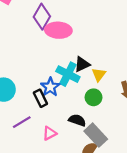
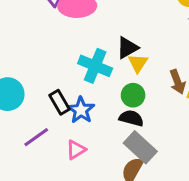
black triangle: (82, 64) -> (127, 48), moved
blue star: (50, 87) -> (81, 110), moved
black semicircle: (77, 120) -> (131, 118), moved

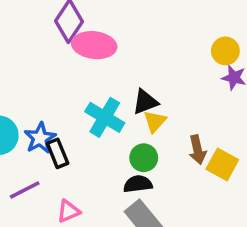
blue star: (81, 110) -> (40, 138), moved
black semicircle: (131, 118) -> (138, 184), turned -30

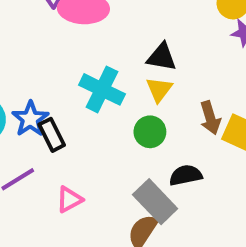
black triangle: (145, 102) -> (162, 57), moved, turned 36
black semicircle: (138, 184) -> (186, 175), moved

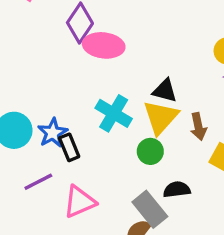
yellow triangle: (159, 90) -> (161, 117), size x1.6
brown arrow: (210, 118) -> (198, 126), moved
pink triangle: (69, 199) -> (79, 202), size x1.5

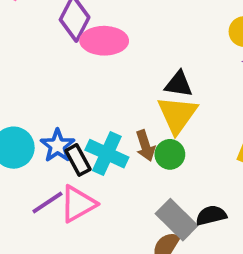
cyan cross: (114, 113) -> (107, 154), moved
brown arrow: (198, 126) -> (145, 146), moved
black semicircle: (177, 190) -> (211, 215), moved
pink triangle: (79, 202) -> (78, 204), moved

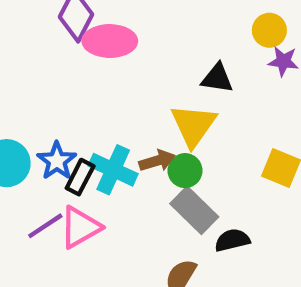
black triangle: (179, 84) -> (217, 78), moved
brown arrow: (145, 146) -> (157, 161), turned -88
black rectangle: (78, 160) -> (80, 177), turned 56
gray rectangle: (177, 220) -> (194, 210), moved

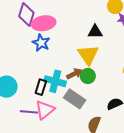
blue star: (57, 161) -> (41, 43), moved
gray rectangle: (194, 210) -> (75, 99), moved
purple line: (45, 226) -> (29, 112), turned 48

